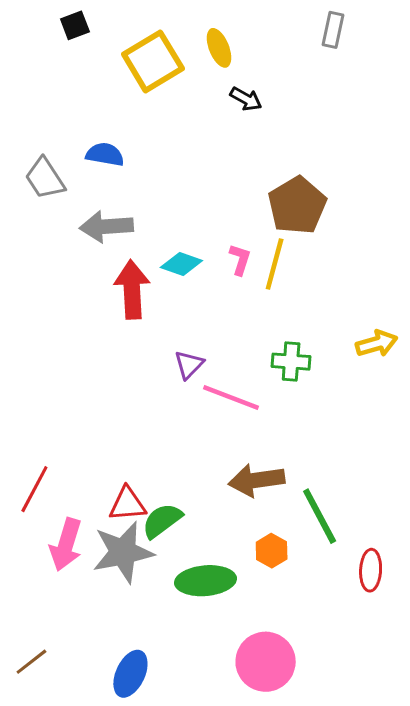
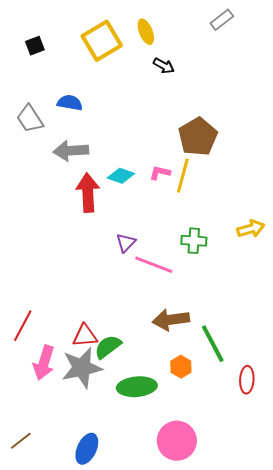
black square: (75, 25) -> (35, 46), moved
gray rectangle: (333, 30) -> (222, 20), turned 40
pink L-shape: (240, 260) -> (160, 173), turned -95

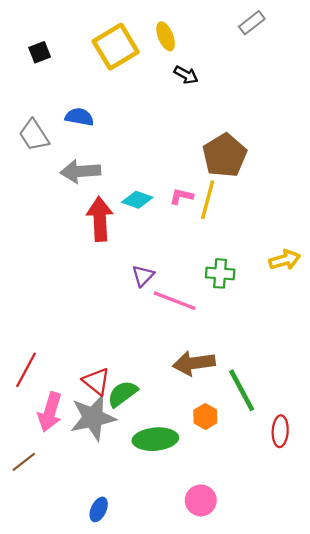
red triangle: (85, 336) -> (96, 381), turned 44
brown line: (21, 441) -> (24, 462), moved
pink circle: (177, 441) -> (201, 500), size x0.7
blue ellipse: (87, 449) -> (99, 509), size x0.7

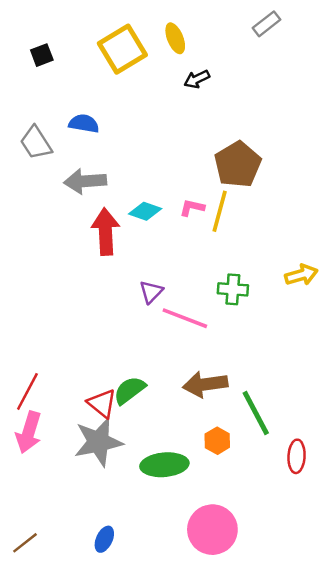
black arrow: (186, 75) -> (197, 79), turned 125
green semicircle: (122, 394) -> (130, 390), moved
pink arrow: (50, 412) -> (29, 432), moved
brown line: (24, 462) -> (25, 543), moved
pink circle: (201, 500) -> (212, 530), size x1.5

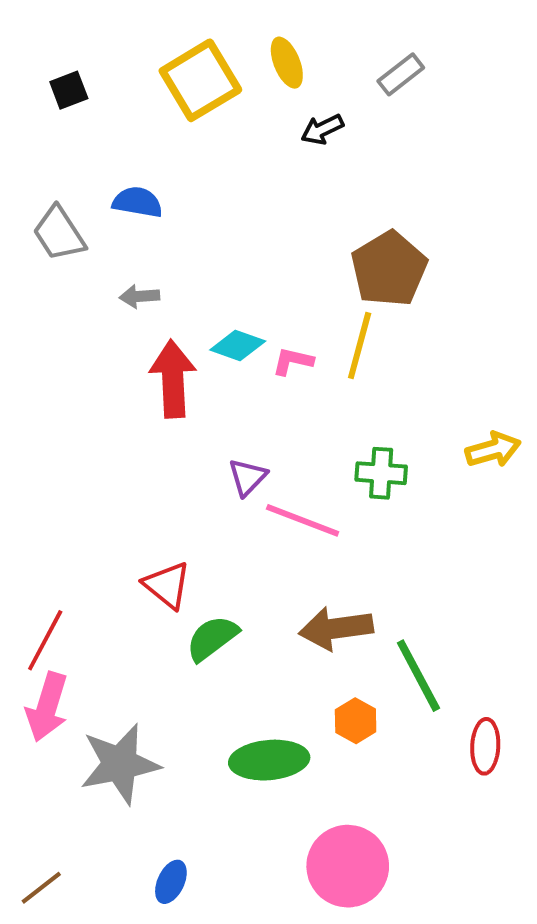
gray rectangle: (267, 24) -> (401, 74), moved
gray arrow: (85, 181) -> (139, 296), size x0.6
pink L-shape: (192, 208) -> (293, 361), moved
red triangle: (102, 403) -> (167, 585), moved
gray star: (98, 442) -> (120, 764), moved

